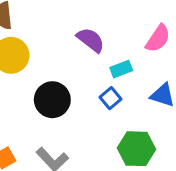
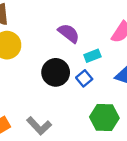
black circle: (52, 100) -> (56, 72), moved

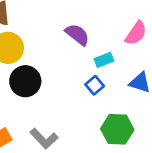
black circle: (56, 72) -> (25, 81), moved

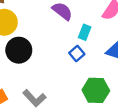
cyan rectangle: (104, 60) -> (85, 32), turned -48

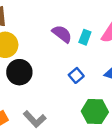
cyan rectangle: (85, 32) -> (85, 37), moved

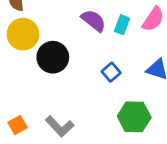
black circle: (19, 72) -> (53, 57), moved

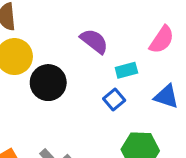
cyan rectangle: (122, 25) -> (126, 70), moved, turned 54

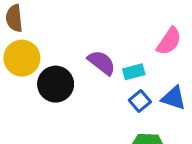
purple semicircle: (94, 41) -> (102, 63), moved
blue square: (114, 99) -> (140, 101), moved

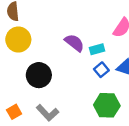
black circle: (56, 84) -> (39, 75), moved

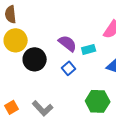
blue square: (101, 70) -> (69, 68), moved
black circle: (39, 75) -> (35, 59), moved

